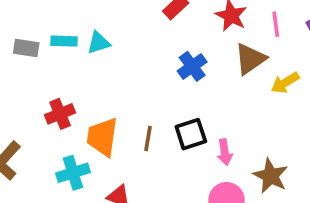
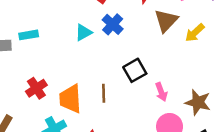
cyan triangle: (99, 43) -> (83, 32), moved
blue cross: (192, 66) -> (113, 24), moved
black square: (191, 134) -> (135, 70), moved

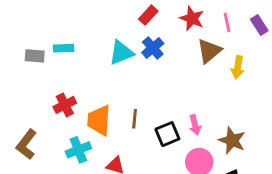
cyan triangle: (83, 32) -> (121, 53), size x1.4
yellow arrow: (195, 33) -> (238, 67), turned -45
black square: (135, 70) -> (167, 134), moved

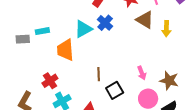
brown triangle: (209, 51) -> (145, 20), turned -42
red cross: (65, 105) -> (50, 81), moved
orange trapezoid: (99, 120) -> (65, 50), moved
black square: (167, 134) -> (115, 90), moved

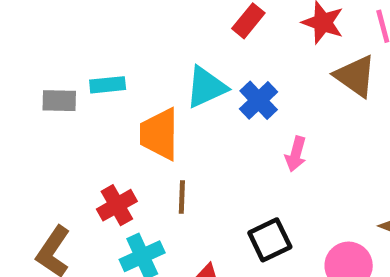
blue cross: (105, 23) -> (259, 100), moved
pink arrow: (142, 73) -> (296, 154), moved, turned 32
brown line: (99, 74) -> (182, 197), moved

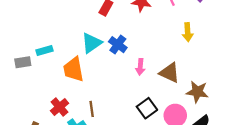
brown triangle: (355, 76) -> (169, 73), moved
brown line: (182, 197) -> (92, 109), moved
black square: (270, 240) -> (147, 108), moved

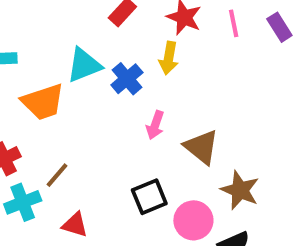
yellow arrow: (188, 32) -> (169, 58), moved
orange trapezoid: (73, 69) -> (43, 102), turned -112
brown line: (92, 109) -> (57, 175), turned 35

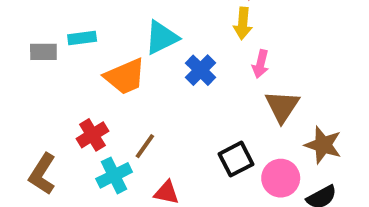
blue cross: (127, 79) -> (201, 70), moved
pink arrow: (155, 125) -> (261, 64), moved
brown triangle: (201, 147) -> (282, 106), turned 30

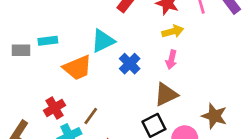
yellow arrow: (243, 23) -> (173, 31), moved, turned -110
brown triangle: (282, 106) -> (166, 94), moved, turned 30

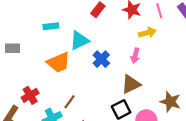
yellow arrow: (173, 31) -> (147, 33), moved
cyan rectangle: (48, 41) -> (51, 26), moved
red cross: (55, 108) -> (30, 95), moved

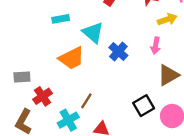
cyan triangle: (79, 40) -> (93, 33), turned -50
gray rectangle: (12, 48) -> (22, 77), moved
brown triangle: (131, 84) -> (168, 75), moved

